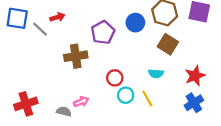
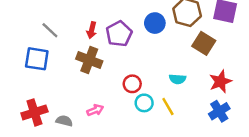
red arrow: (57, 17) -> (92, 30), moved, turned 120
blue square: (17, 18) -> (37, 59), moved
brown square: (168, 44) -> (204, 43), moved
brown cross: (76, 56) -> (89, 60), turned 30
gray semicircle: (64, 111) -> (64, 121), moved

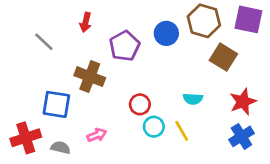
red arrow: (92, 30) -> (86, 22), moved
blue square: (37, 59) -> (56, 104), moved

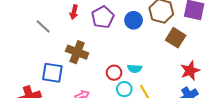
purple pentagon: (125, 46) -> (103, 17), moved
cyan semicircle: (193, 99) -> (135, 69), moved

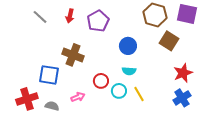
blue circle: (134, 20) -> (128, 46), moved
gray line: (43, 26) -> (40, 17), moved
red circle: (114, 73) -> (101, 81), moved

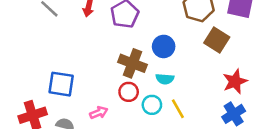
brown cross: (73, 55) -> (132, 63), moved

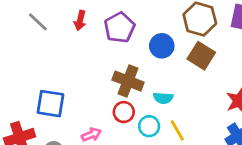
brown square: (217, 40) -> (201, 56), moved
blue circle: (164, 46) -> (162, 46), moved

